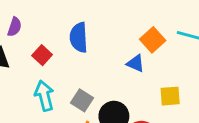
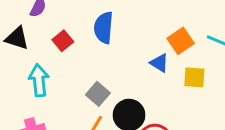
cyan arrow: (44, 96) -> (39, 80), moved
yellow square: (170, 96) -> (194, 77), moved

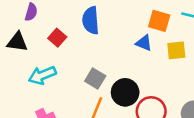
orange square: (181, 41) -> (159, 21), turned -30
cyan arrow: (39, 80) -> (42, 75), turned -96

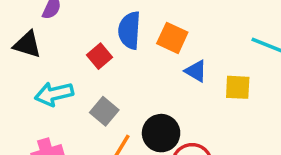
orange square: (159, 21) -> (172, 38), moved
red square: (57, 38) -> (100, 56), moved
gray square: (95, 79) -> (104, 111), moved

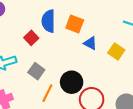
yellow square: (238, 87) -> (116, 51), turned 35

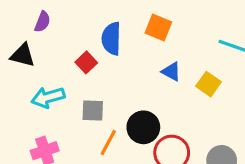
orange square: (75, 24) -> (158, 28), moved
gray square: (36, 71) -> (93, 111), turned -35

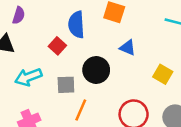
yellow square: (208, 84) -> (163, 74), moved
black circle: (143, 127) -> (96, 70), moved

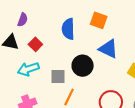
red square: (57, 46) -> (35, 44), moved
blue triangle: (128, 48) -> (108, 49), size x1.5

